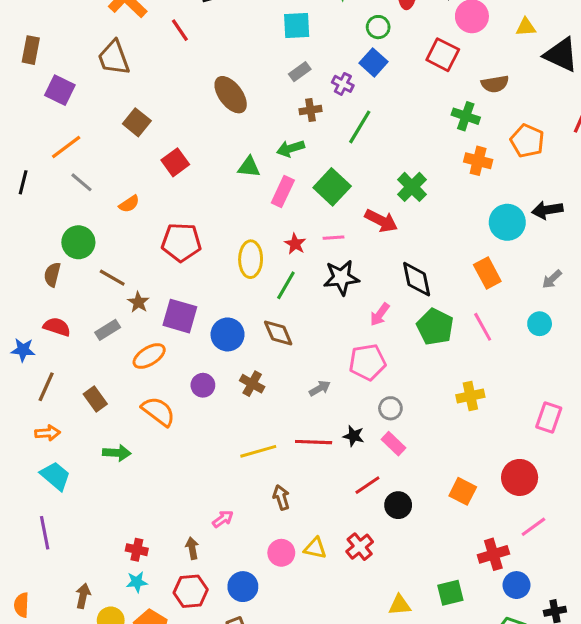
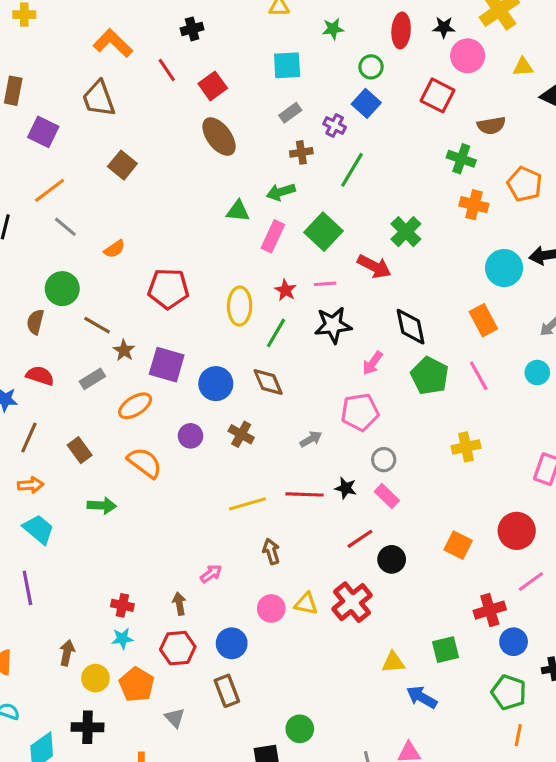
red square: (175, 162) -> (213, 86), moved
red cross: (360, 547) -> (352, 602), size x1.4

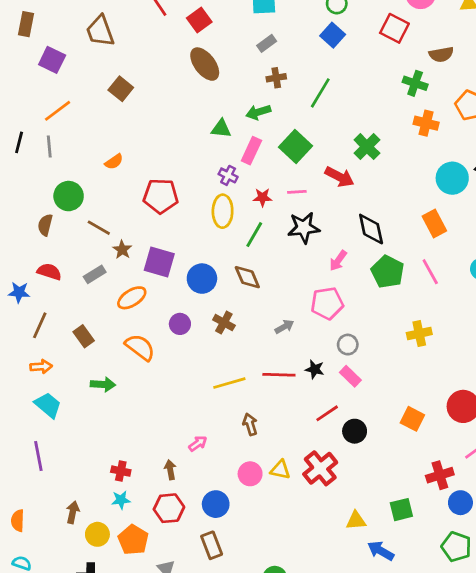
purple cross: (335, 126) -> (228, 175), moved
gray line: (65, 227) -> (49, 147), moved, turned 45
red star: (286, 290) -> (262, 197), turned -30

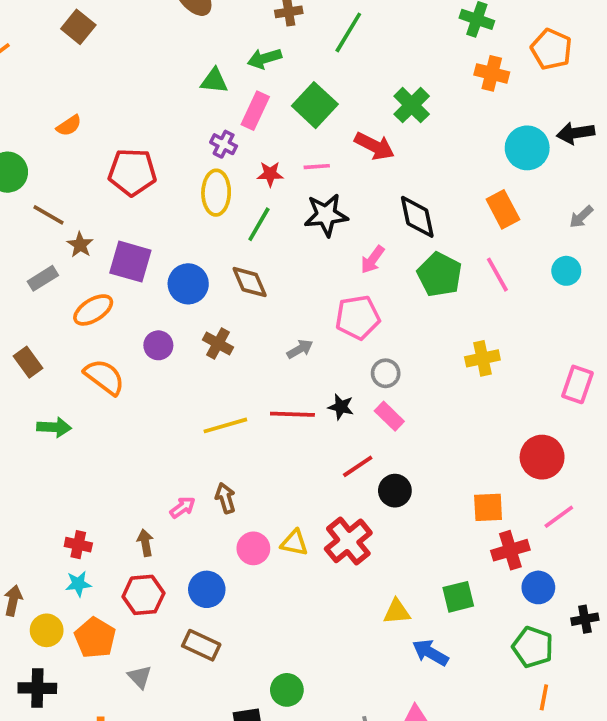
orange square: (412, 419) -> (488, 507), moved, turned -30
brown arrow: (250, 424) -> (225, 498), moved
brown rectangle: (212, 545) -> (201, 645), turned -44

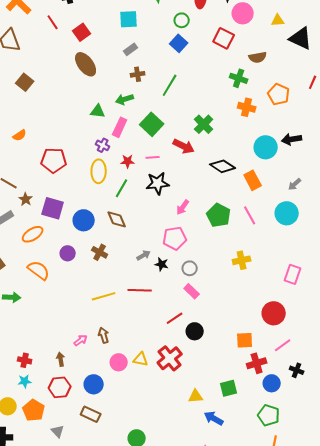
black diamond: (417, 217) -> (223, 166), moved, turned -45
cyan circle: (566, 271) -> (287, 213), size x1.5
black star: (341, 407) -> (162, 264), moved
black cross: (585, 619) -> (297, 370), moved, turned 32

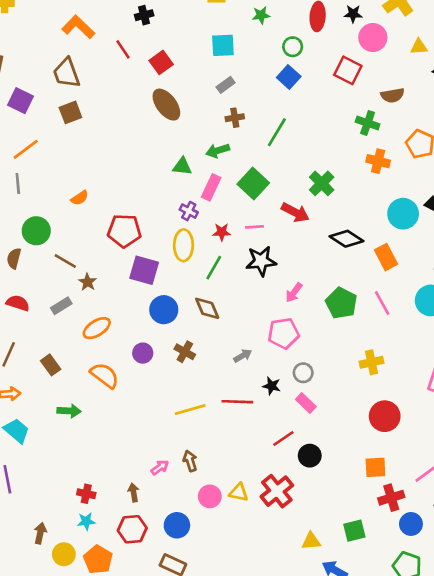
brown square: (25, 82) -> (70, 112), moved, turned 30
purple square: (53, 208) -> (144, 270), moved
black star: (162, 264) -> (272, 386), moved
red circle: (274, 313) -> (385, 416), moved

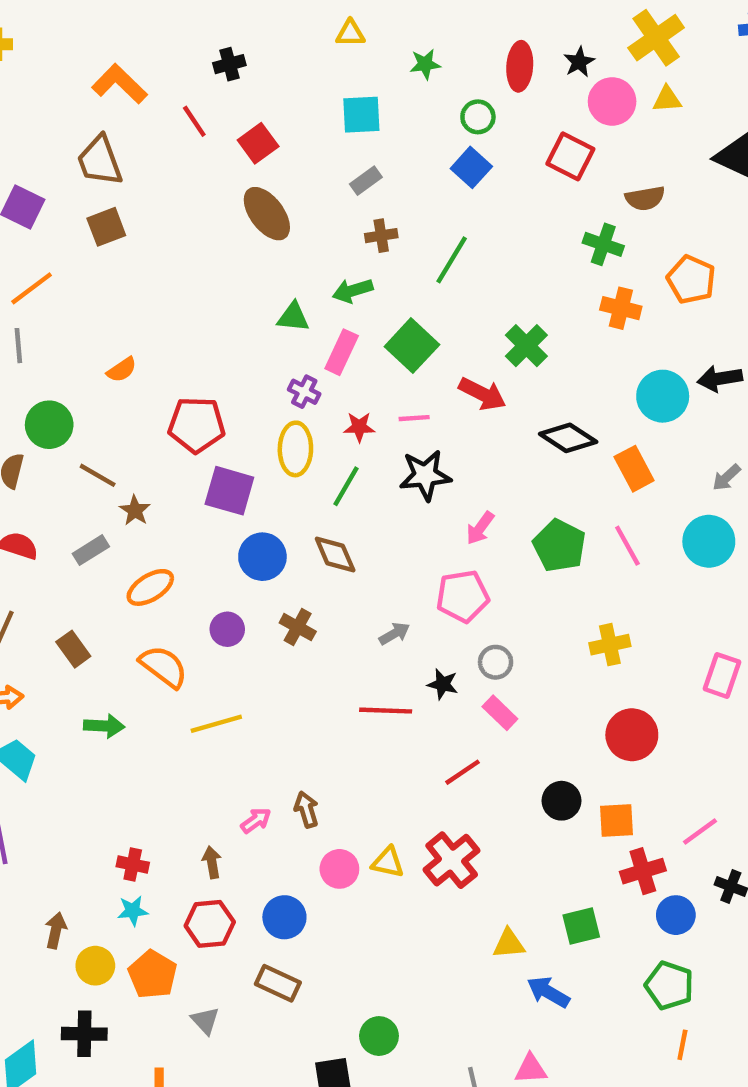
black star: (353, 14) -> (579, 62), turned -30
yellow triangle: (419, 47) -> (667, 99), moved
yellow line: (190, 410) -> (216, 724), moved
black circle: (310, 456) -> (562, 801), moved

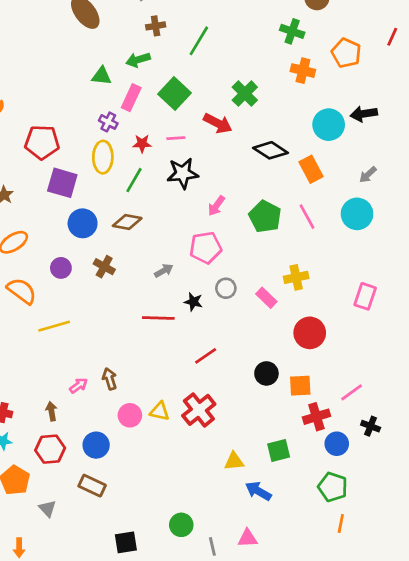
brown diamond: (335, 554) -> (127, 222), turned -56
pink rectangle: (500, 713) -> (266, 298), moved
green circle: (379, 1036) -> (181, 525), moved

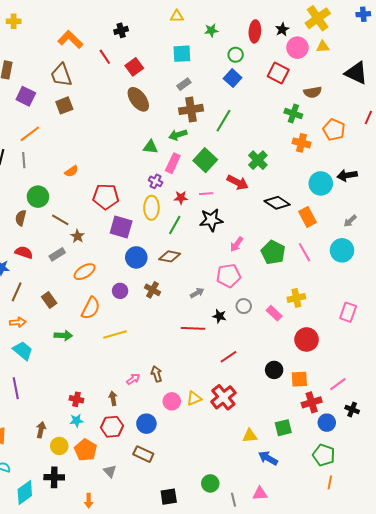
brown cross: (156, 26) -> (191, 109), size x1.6
orange semicircle: (22, 291) -> (91, 308), turned 80
yellow triangle: (160, 411) -> (194, 398), turned -35

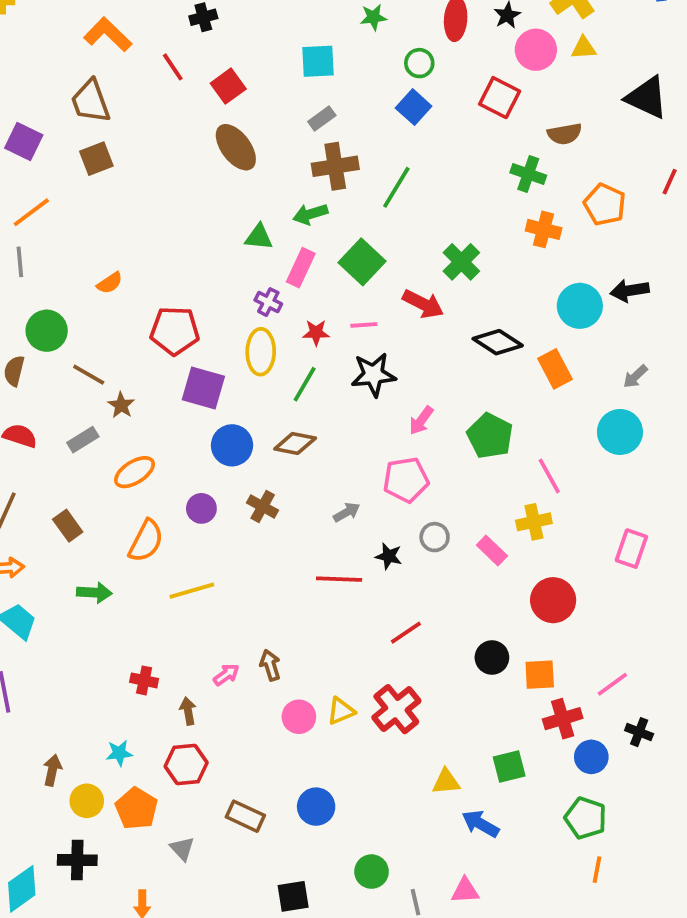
pink line: (305, 252) -> (549, 476), moved
red cross: (76, 399) -> (144, 680), moved
blue circle: (146, 424) -> (316, 807), moved

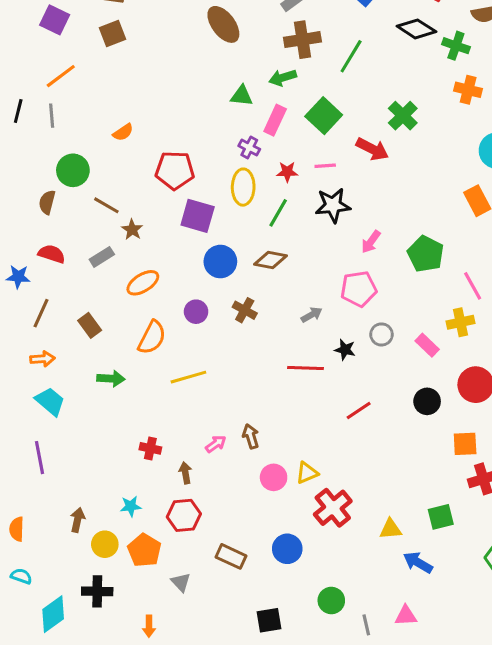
black diamond: (498, 342) -> (416, 29), moved
black circle: (492, 657) -> (427, 401), moved
red cross: (396, 709) -> (333, 508), moved

